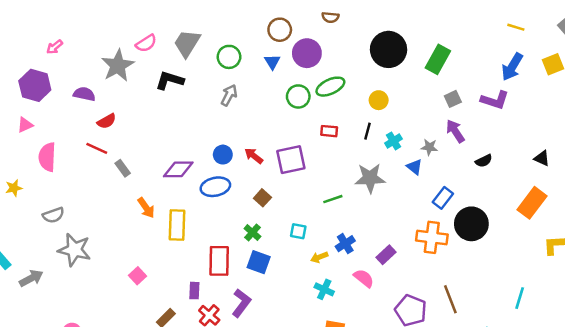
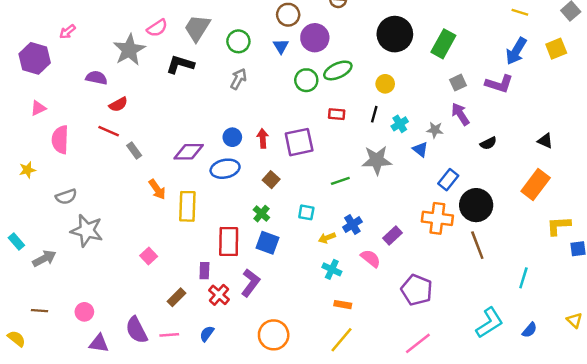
purple hexagon: (35, 85) -> (35, 58), moved
red arrow: (254, 156) -> (263, 138), turned 48
brown line: (450, 299) -> (477, 245), moved

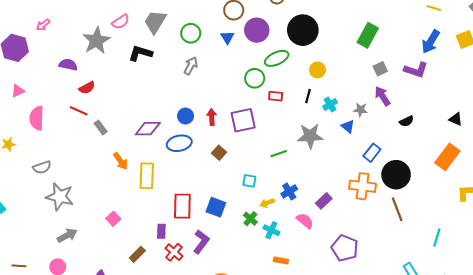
black circle: (395, 34) -> (303, 30), moved
green circle: (306, 80) -> (255, 78), moved
green cross: (261, 214) -> (250, 219), moved
gray arrow: (44, 258) -> (67, 235), moved

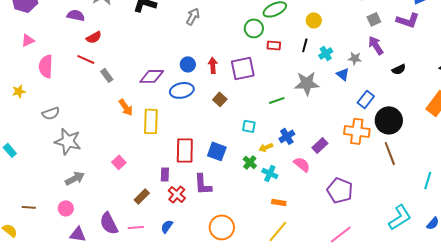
purple L-shape: (201, 242) -> (203, 184), turned 140

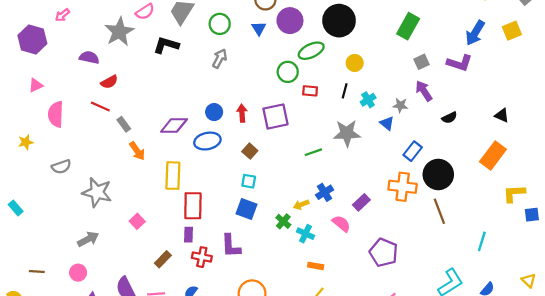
orange arrow: (126, 107) -> (137, 151), moved
cyan square: (249, 126) -> (249, 181), moved
gray star: (68, 141) -> (97, 192), moved
red rectangle: (185, 150) -> (193, 206), moved
red cross: (177, 194) -> (202, 257), turned -30

